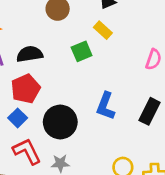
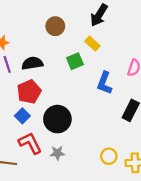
blue L-shape: (106, 106) -> (104, 83), moved

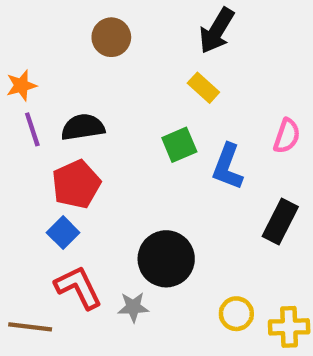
brown circle: (55, 26) -> (111, 37), moved
green square: (75, 61) -> (179, 145), moved
black circle: (57, 119) -> (166, 259), moved

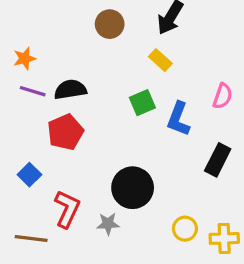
brown circle: (111, 37) -> (110, 24), moved
purple line: (32, 129) -> (33, 91), turned -55
blue square: (63, 233) -> (29, 175), moved
red L-shape: (78, 287) -> (67, 209), turned 51

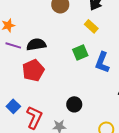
blue square: (29, 175) -> (13, 106), moved
black circle: (133, 188) -> (74, 104), size x0.6

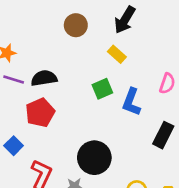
black circle: (74, 104) -> (94, 158), size x1.6
blue square: (13, 106) -> (14, 146), moved

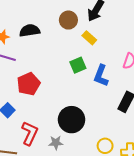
brown circle: (76, 25) -> (68, 20), moved
black semicircle: (44, 78) -> (30, 31), moved

